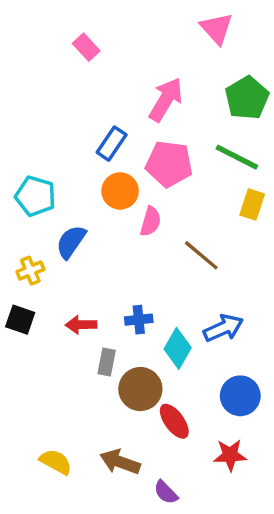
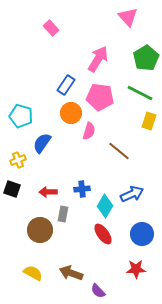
brown circle: (140, 389) -> (40, 230), moved
red ellipse: (174, 421) -> (103, 234), moved

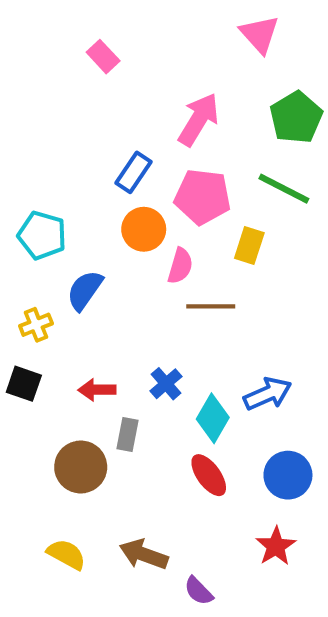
yellow rectangle: (149, 121) -> (249, 246), moved
brown line: (119, 151) -> (211, 306), moved, turned -40
blue cross: (82, 189) -> (166, 384), turned -35
red star: (136, 269) -> (276, 546), turned -30

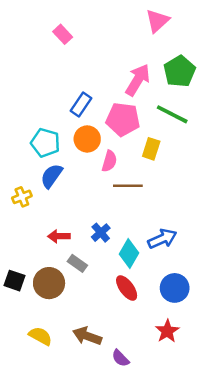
pink triangle: (259, 34) -> (157, 21), turned 30
pink arrow: (199, 120) -> (138, 80), moved
cyan pentagon: (42, 235) -> (45, 143), moved
black square: (24, 384) -> (15, 281), moved
gray rectangle: (127, 434) -> (77, 263), turned -66

